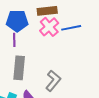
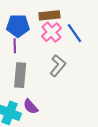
blue line: (71, 28) -> (75, 33), turned 66
gray L-shape: (53, 81) -> (58, 66), moved

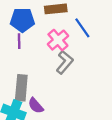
pink cross: (52, 32) -> (58, 40), moved
gray rectangle: (20, 75) -> (21, 88), moved

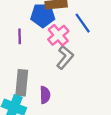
blue pentagon: (22, 20) -> (43, 15), moved
purple semicircle: (36, 106) -> (45, 95), moved, turned -140

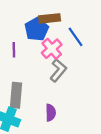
blue pentagon: (43, 15) -> (37, 29), turned -30
purple semicircle: (45, 95) -> (51, 113), moved

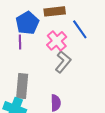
blue pentagon: (37, 29) -> (27, 23), moved

